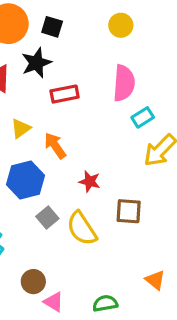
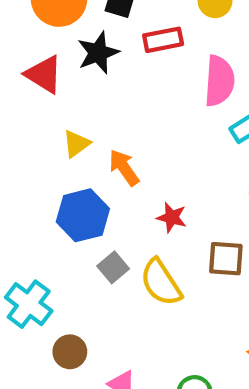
red rectangle: (65, 94) -> (163, 40), moved
brown circle: (33, 282) -> (70, 352), moved

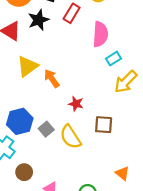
red rectangle: (163, 40) -> (72, 13), turned -48
yellow triangle: (76, 144) -> (27, 66), size x1.5
blue hexagon: (83, 215) -> (20, 121), moved

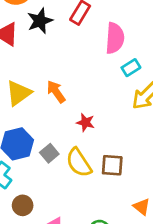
yellow triangle: (27, 66) -> (19, 93), moved
brown square: (104, 125) -> (112, 165), moved

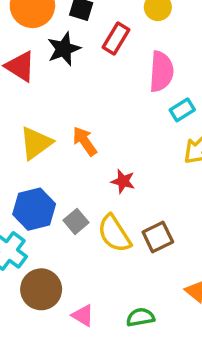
brown square: (112, 165) -> (158, 237), turned -30
brown circle: (23, 205) -> (41, 289), size x1.5

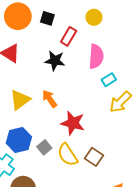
black star: (64, 49) -> (55, 61), moved, turned 30
red star: (123, 181) -> (73, 123), size x1.6
brown square: (158, 237) -> (94, 157), turned -30

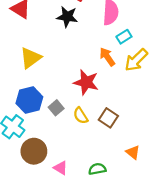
orange arrow: (50, 99) -> (107, 57), moved
yellow semicircle: (68, 155) -> (81, 116), size x0.7

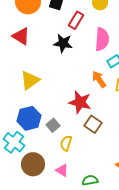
yellow semicircle: (81, 116) -> (66, 143), moved, turned 49
brown square: (108, 118) -> (93, 124), moved
pink triangle: (61, 168) -> (62, 170), moved

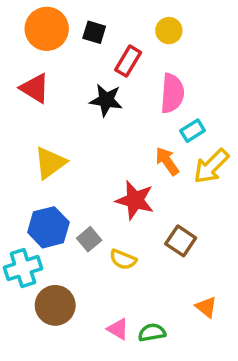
brown square: (93, 124) -> (181, 241), moved
cyan cross: (14, 142) -> (23, 268), turned 35
yellow semicircle: (66, 143) -> (123, 260), moved, turned -84
pink triangle: (62, 170) -> (118, 329), moved

